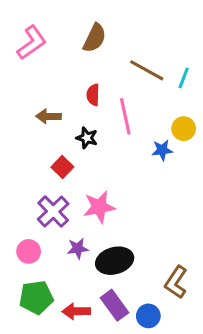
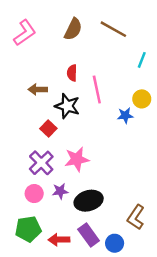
brown line: (147, 70) -> (113, 29), moved
black star: (87, 138) -> (67, 106), size x1.5
pink circle: (29, 251) -> (34, 194), moved

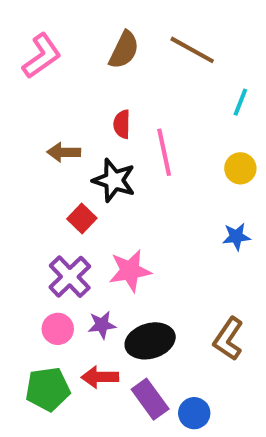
blue star: (125, 115) -> (236, 237), moved
brown L-shape: (136, 217) -> (228, 339), moved
red arrow: (59, 240) -> (100, 377), moved

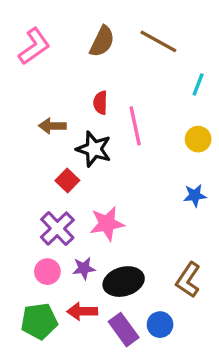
blue circle: (194, 413) -> (160, 325), moved

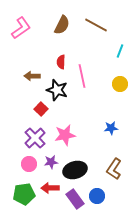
blue star: (195, 195) -> (111, 128), moved

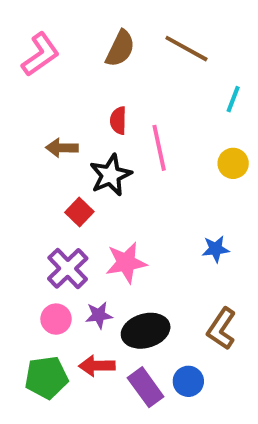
black star: (57, 90) -> (111, 175), turned 30

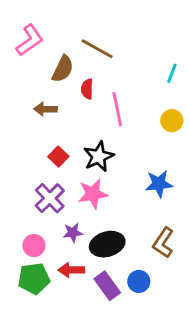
brown semicircle: (120, 49) -> (63, 69), moved
brown line: (186, 49) -> (97, 49), moved
black star: (111, 175) -> (99, 156), moved
blue star: (216, 249) -> (159, 184), size x1.4
pink circle: (56, 319) -> (34, 246), moved

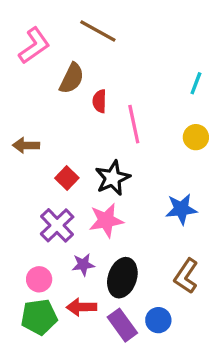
brown line: (97, 49) -> (98, 31), moved
brown arrow: (45, 109) -> (26, 145), moved
black ellipse: (107, 244) -> (122, 278), turned -56

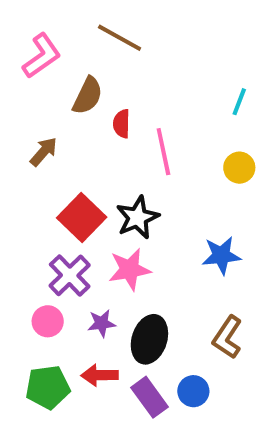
brown arrow: (26, 145) -> (44, 152), moved, turned 130
red square: (67, 178) -> (82, 218), size x1.6
pink circle: (39, 279) -> (48, 321), moved

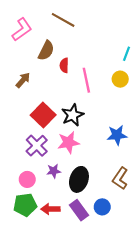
yellow circle: (239, 168) -> (120, 79), moved
pink circle: (48, 321) -> (27, 179), moved
red arrow: (100, 375) -> (50, 209), moved

